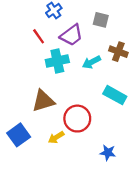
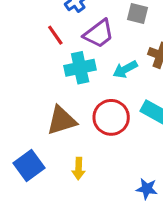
red circle: (77, 119) -> (111, 117), moved
yellow arrow: (56, 137) -> (79, 169), turned -56

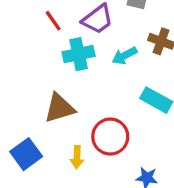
red circle: (111, 117) -> (110, 137), moved

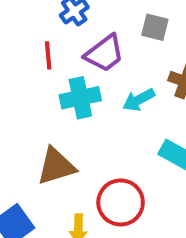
red line: (53, 21) -> (48, 55), turned 30

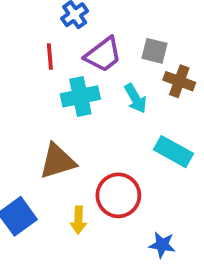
gray square: (155, 27) -> (155, 51), moved
cyan arrow: (139, 100) -> (135, 98), turned -92

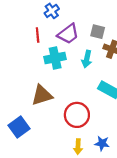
cyan arrow: (135, 98) -> (87, 59), turned 42
yellow arrow: (78, 220) -> (78, 147), moved

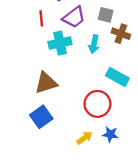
red circle: (77, 115) -> (97, 104), moved
blue square: (19, 127) -> (41, 117), moved
yellow arrow: (78, 147) -> (85, 138), turned -128

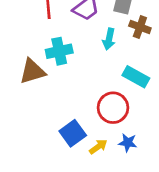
cyan cross: (60, 43) -> (59, 51), moved
brown triangle: (46, 83) -> (32, 71), moved
blue square: (41, 117) -> (73, 133), moved

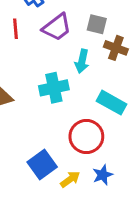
cyan cross: (59, 51) -> (54, 88), moved
blue star: (128, 143) -> (103, 175), turned -30

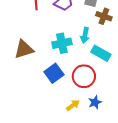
cyan arrow: (82, 61) -> (85, 35), moved
blue square: (42, 165) -> (54, 73), moved

